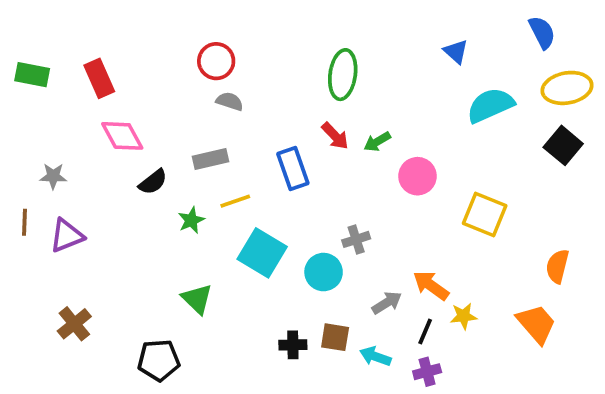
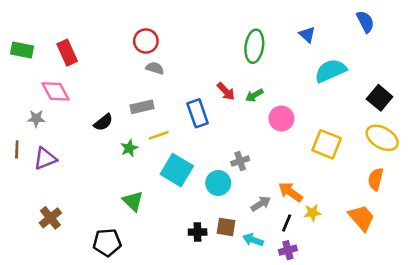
green ellipse: (343, 75) -> (254, 46), moved
yellow ellipse: (567, 88) -> (382, 138), moved, turned 40
pink diamond: (122, 136) -> (56, 91), moved

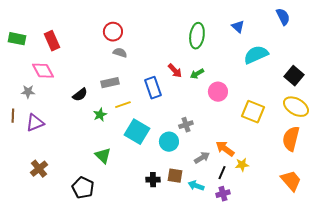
orange semicircle: (376, 179) -> (291, 139), size x1.4
orange trapezoid: (361, 218) -> (291, 181), moved
black pentagon: (107, 242) -> (83, 188), turned 30

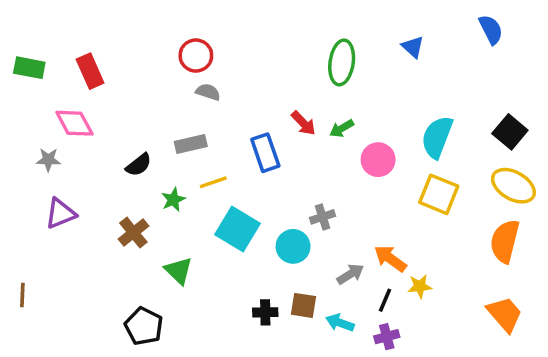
cyan semicircle: (256, 55) -> (437, 137), moved, turned -45
brown line: (13, 116) -> (22, 295), moved
brown cross: (39, 169) -> (133, 233), moved

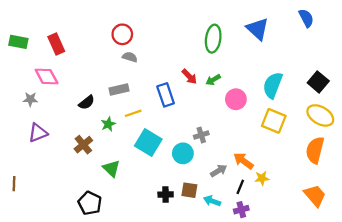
blue triangle: (413, 47) -> (258, 29), size x1.6

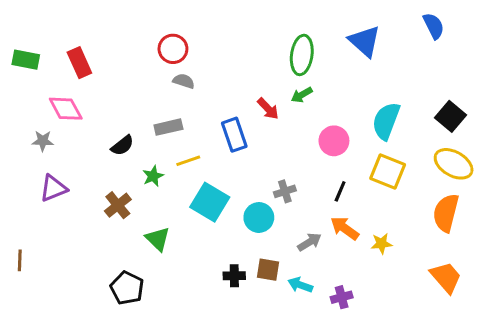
green arrow: (213, 80) -> (302, 95), moved
yellow star: (262, 178) -> (381, 244), moved
black line: (240, 187) -> (340, 191), moved

